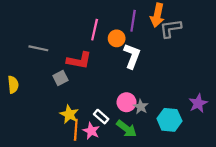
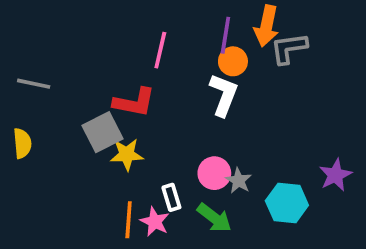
orange circle: (117, 38) -> (233, 61), moved
gray line: (38, 48) -> (34, 84), moved
gray square: (60, 78) -> (102, 132), size x1.5
yellow star: (69, 114) -> (127, 155), moved, turned -30
white rectangle: (101, 117) -> (171, 197), turned 32

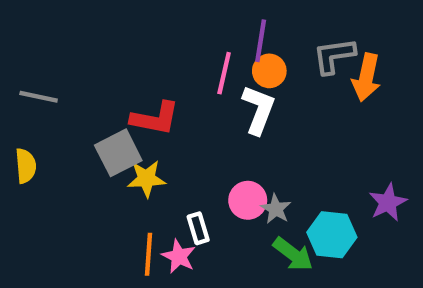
orange arrow: (266, 26) -> (366, 77), moved
pink line: (160, 50) -> (224, 73), moved
green arrow: (214, 218) -> (293, 254), moved

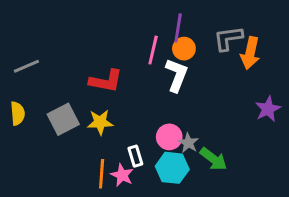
gray line: (39, 97) -> (26, 66), turned -35
gray square: (118, 153) -> (63, 119), moved
purple star: (388, 202) -> (268, 109), moved
cyan hexagon: (332, 235) -> (172, 168), moved
green arrow: (293, 254) -> (213, 159), moved

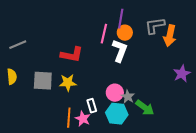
gray square: (63, 119) -> (43, 81), turned 30

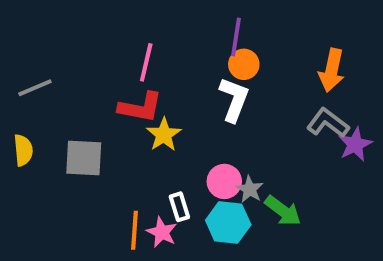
gray L-shape: (155, 26) -> (328, 123), moved, turned 45
pink line: (104, 34) -> (146, 62), moved
yellow star: (68, 83) -> (164, 135), moved, turned -30

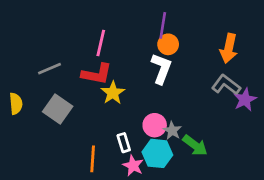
gray line: (35, 88) -> (50, 69), moved
gray square: (84, 158) -> (58, 109), turned 32
pink star: (162, 232) -> (133, 166), moved

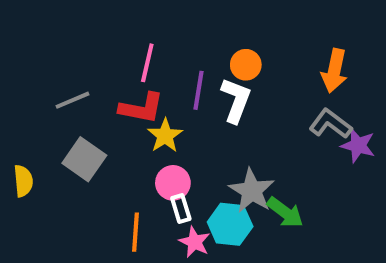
purple line: (163, 25) -> (199, 90), moved
purple star: (245, 100) -> (358, 145), turned -30
yellow semicircle: (16, 104) -> (23, 181), moved
pink circle: (155, 125) -> (173, 183), moved
gray star: (172, 131) -> (252, 191), size x1.6

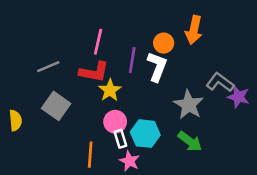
orange arrow: (334, 71) -> (194, 30), moved
gray star: (252, 191) -> (189, 105), moved
cyan hexagon: (230, 224) -> (145, 134), moved

